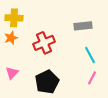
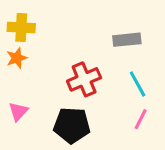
red cross: (44, 43) -> (84, 79), moved
black pentagon: (47, 82) -> (72, 125), turned 30

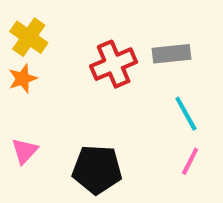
yellow cross: (21, 27) -> (29, 37), turned 32
red cross: (84, 79) -> (114, 64), moved

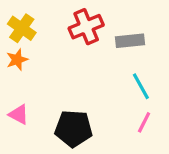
red cross: (114, 64) -> (86, 27), moved
pink triangle: (25, 151) -> (19, 114), turned -45

